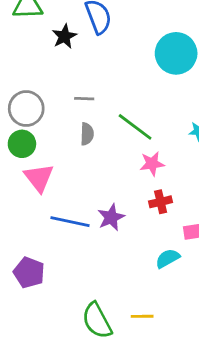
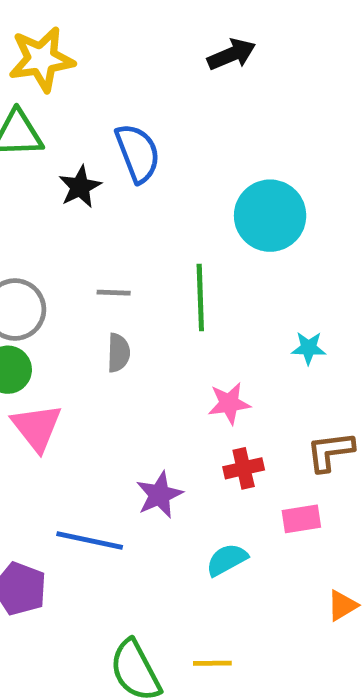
green line: (135, 127) -> (200, 297), moved, turned 51
blue line: (70, 222) -> (90, 541), moved
cyan semicircle: (168, 258) -> (227, 560), moved

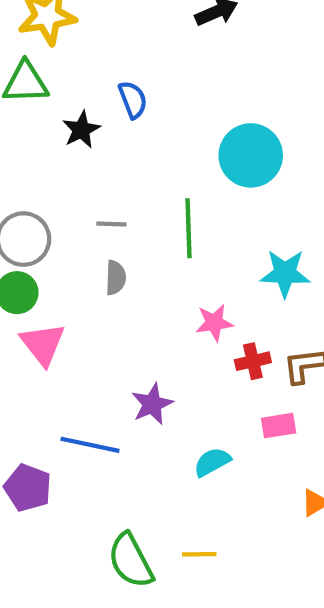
blue semicircle: (138, 153) -> (133, 100), size x0.7
cyan star: (309, 348) -> (285, 273), size x1.6
red cross: (244, 468) -> (253, 361), moved

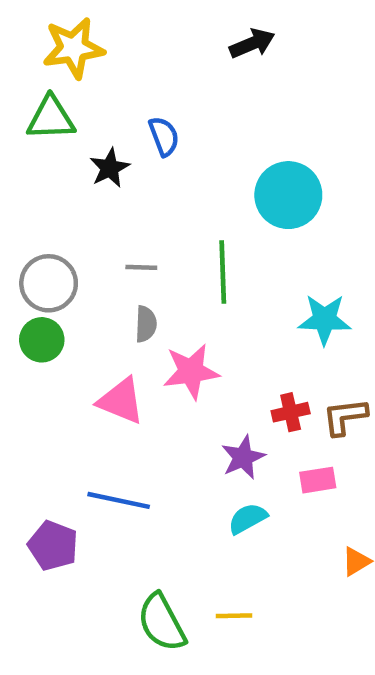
pink star: (214, 323) -> (191, 371), moved, size x1.4
pink triangle: (43, 344) -> (121, 401), moved, turned -30
purple star: (152, 404) -> (243, 457), moved

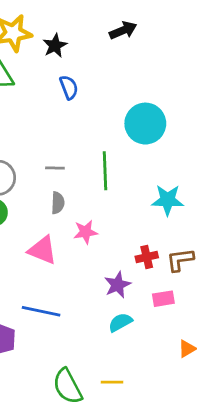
black star: (110, 168) -> (55, 46), moved
pink star: (191, 371) -> (86, 232), size x0.7

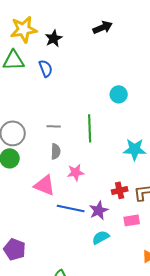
blue semicircle: (69, 87) -> (46, 68), moved
cyan circle: (145, 124) -> (119, 94), size x0.6
blue line: (41, 311) -> (71, 208), moved

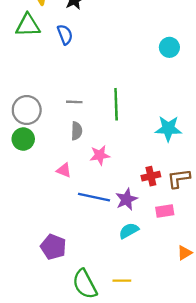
cyan circle: (119, 94) -> (169, 47), moved
pink triangle: (45, 185) -> (64, 170), size x0.6
purple pentagon: (15, 249) -> (53, 247), moved

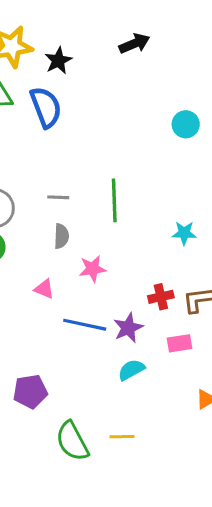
blue semicircle: (65, 35) -> (46, 107), size x1.5
cyan star: (168, 129) -> (184, 233), size x0.7
purple pentagon: (53, 247) -> (30, 392), turned -30

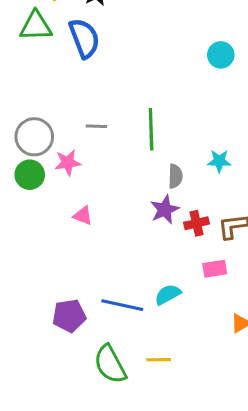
gray semicircle: (61, 236) -> (175, 176), moved
pink star: (92, 269) -> (68, 163), moved
blue line: (85, 325) -> (122, 305), moved
purple star: (128, 328) -> (165, 210), moved

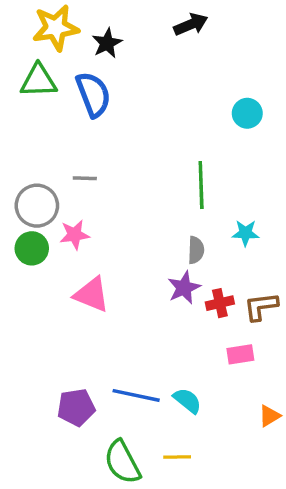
gray line: (96, 126) -> (85, 178), moved
green line: (151, 129) -> (201, 185), moved
pink triangle: (83, 216) -> (92, 295), size x1.6
cyan semicircle: (168, 295) -> (187, 401), moved, turned 68

